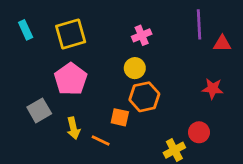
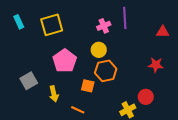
purple line: (199, 24) -> (125, 18), moved
pink pentagon: (71, 79) -> (65, 61), moved
orange line: (101, 140) -> (78, 110), moved

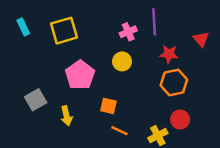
red triangle: (163, 32) -> (201, 39), turned 48
red star: (156, 65) -> (169, 54), moved
orange hexagon: (106, 71) -> (174, 82), moved
orange line: (78, 110) -> (120, 131), moved

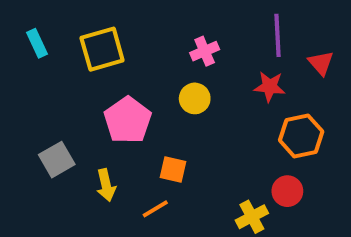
purple line: (154, 22) -> (277, 35), moved
orange hexagon: (174, 82) -> (301, 136), moved
orange line: (120, 131) -> (155, 209), moved, turned -56

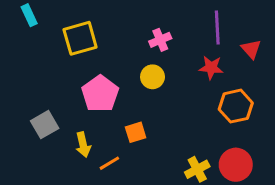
cyan rectangle: (37, 43) -> (29, 15), moved
orange square: (173, 169) -> (136, 132), turned -30
red circle: (287, 191) -> (236, 165), moved, size x1.4
orange line: (155, 209) -> (109, 163), moved

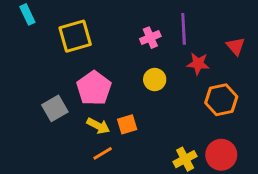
purple line: (217, 28) -> (184, 29), moved
yellow circle: (153, 77) -> (155, 80), moved
gray square: (45, 125) -> (55, 108), moved
yellow arrow: (83, 145) -> (98, 126), moved, turned -50

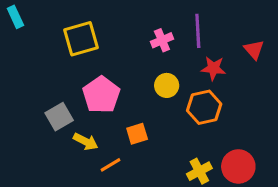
cyan rectangle: (27, 14) -> (15, 17), moved
orange hexagon: (221, 100) -> (204, 107), moved
yellow arrow: (98, 126) -> (86, 142), moved

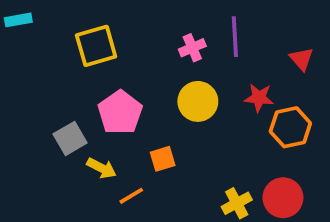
cyan rectangle: (15, 17) -> (18, 20), turned -75
red star: (213, 68) -> (259, 98), moved
yellow circle: (167, 85) -> (198, 101), size x1.4
orange hexagon: (204, 107) -> (290, 127), moved

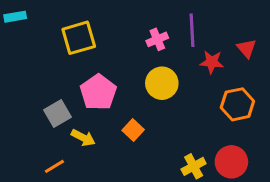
red star: (259, 98) -> (212, 62), moved
orange square: (163, 159) -> (133, 130), turned -30
orange line: (131, 196) -> (54, 166), moved

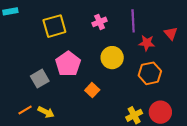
pink cross: (157, 39) -> (100, 22), moved
orange hexagon: (237, 104) -> (150, 73), moved
yellow arrow: (83, 138) -> (46, 112), moved
orange line: (54, 166) -> (25, 110), moved

